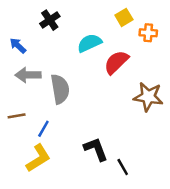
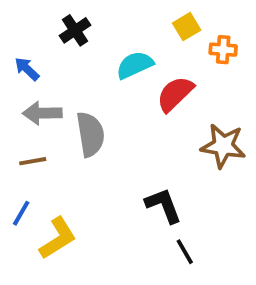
brown line: (17, 116) -> (33, 161), moved
blue line: (43, 129) -> (21, 213), moved
black L-shape: (96, 149) -> (164, 205), moved

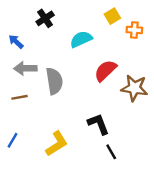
red semicircle: (175, 94) -> (105, 71), moved
blue line: (21, 213) -> (13, 140), moved
yellow L-shape: (58, 238) -> (57, 144), moved

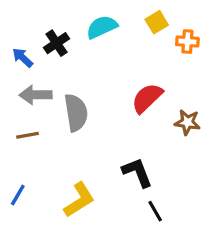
black cross: (45, 18) -> (57, 43), moved
cyan semicircle: (81, 39) -> (102, 27), moved
brown star: (134, 88) -> (187, 122), size x0.7

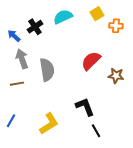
gray arrow: (36, 95) -> (22, 59), turned 72

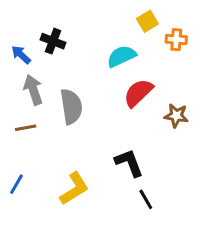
cyan semicircle: (63, 17) -> (121, 56), moved
black cross: (35, 27) -> (53, 41), turned -35

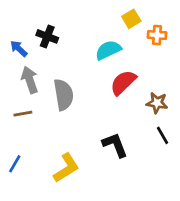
black line: (146, 199) -> (162, 135), moved

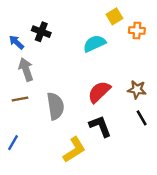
red semicircle: (123, 83) -> (99, 92), moved
gray semicircle: (64, 95) -> (55, 106), moved
yellow L-shape: (66, 168) -> (74, 150), moved

